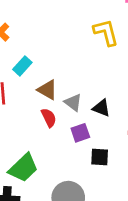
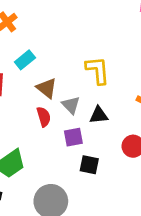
yellow L-shape: (106, 32) -> (98, 70), moved
black triangle: (101, 108) -> (99, 115), turned -36

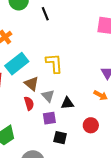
cyan rectangle: (25, 60) -> (17, 64), size x1.6
yellow L-shape: (98, 70) -> (54, 63), moved

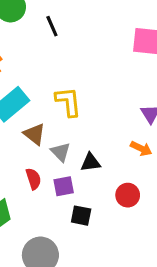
red semicircle: (29, 103) -> (33, 179), moved

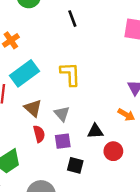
black line: (52, 26) -> (72, 19), moved
brown triangle: (34, 134) -> (33, 108), moved
black triangle: (91, 162) -> (95, 131), moved

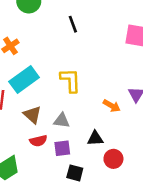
gray triangle: (62, 114) -> (62, 121), turned -42
orange arrow: (126, 115) -> (112, 106), moved
red semicircle: (39, 134) -> (38, 141), turned 91

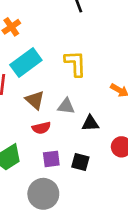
black triangle: (95, 138) -> (90, 123), moved
purple square: (62, 148) -> (51, 159), moved

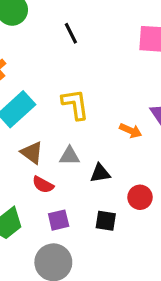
red semicircle: (41, 128) -> (43, 185), turned 48
black square: (80, 162) -> (106, 221), moved

